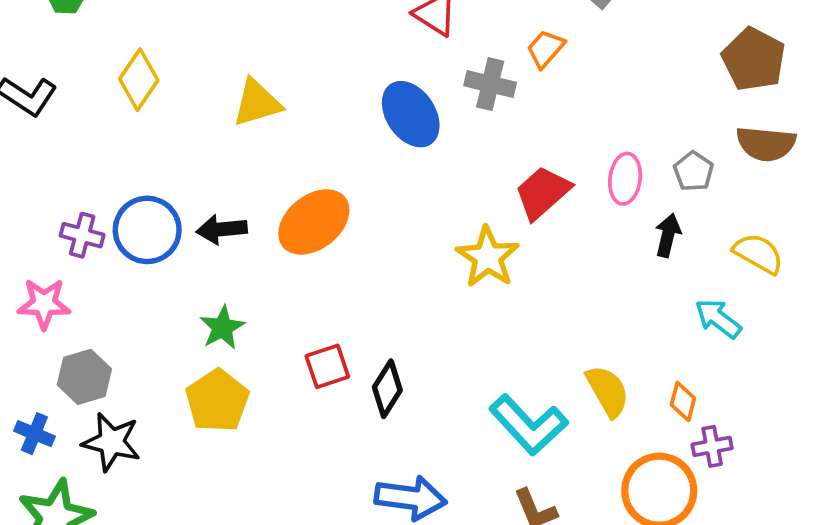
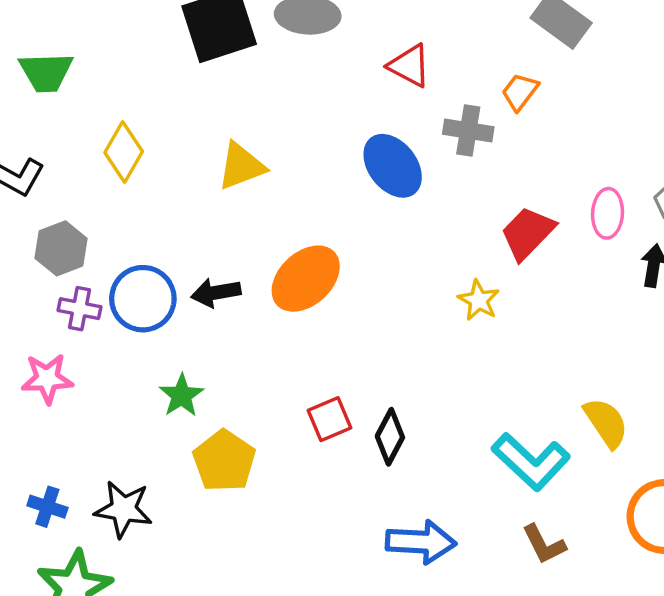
yellow star: (488, 257) -> (479, 300), size x0.7
green star: (222, 328) -> (181, 395), moved
gray hexagon: (84, 377) -> (61, 248), moved

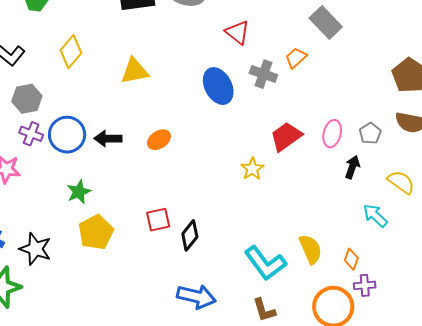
orange ellipse: (306, 279) -> (159, 140), size x0.6

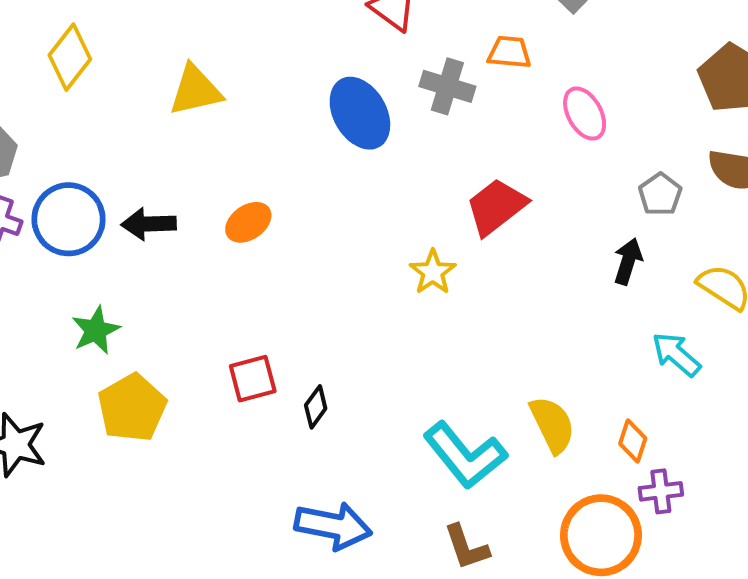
orange trapezoid: (296, 58) -> (509, 52), turned 50
pink ellipse: (332, 134) -> (585, 114), moved, turned -40
black diamond: (190, 235) -> (316, 407), size x0.7

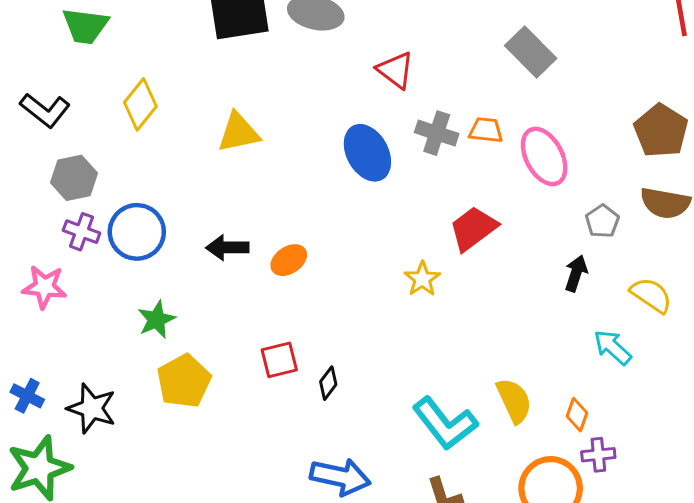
orange trapezoid: (509, 52) -> (486, 130), moved
pink ellipse: (585, 114) -> (544, 156), size x1.4
orange ellipse: (248, 222) -> (289, 260), moved
black arrow: (149, 224) -> (227, 248), moved

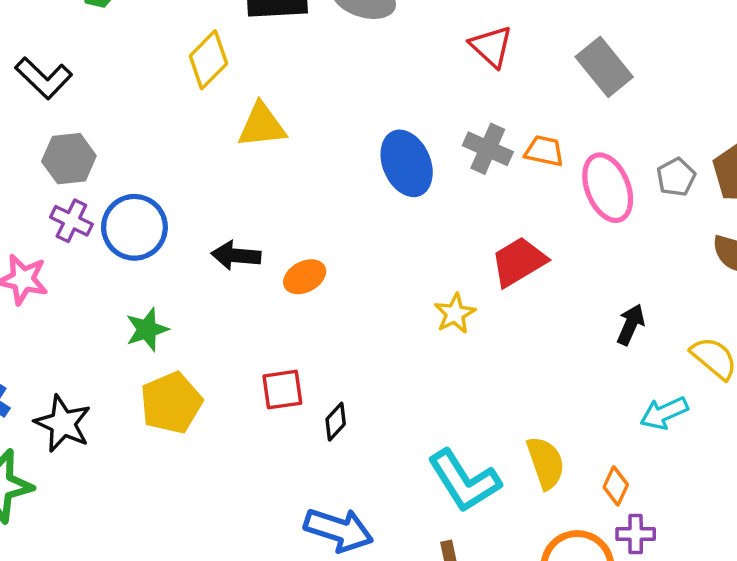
red triangle: (395, 70) -> (491, 46), moved
yellow diamond: (140, 104) -> (208, 60), moved
gray pentagon: (602, 221) -> (676, 177), moved
cyan arrow: (613, 347) -> (664, 413), turned -72

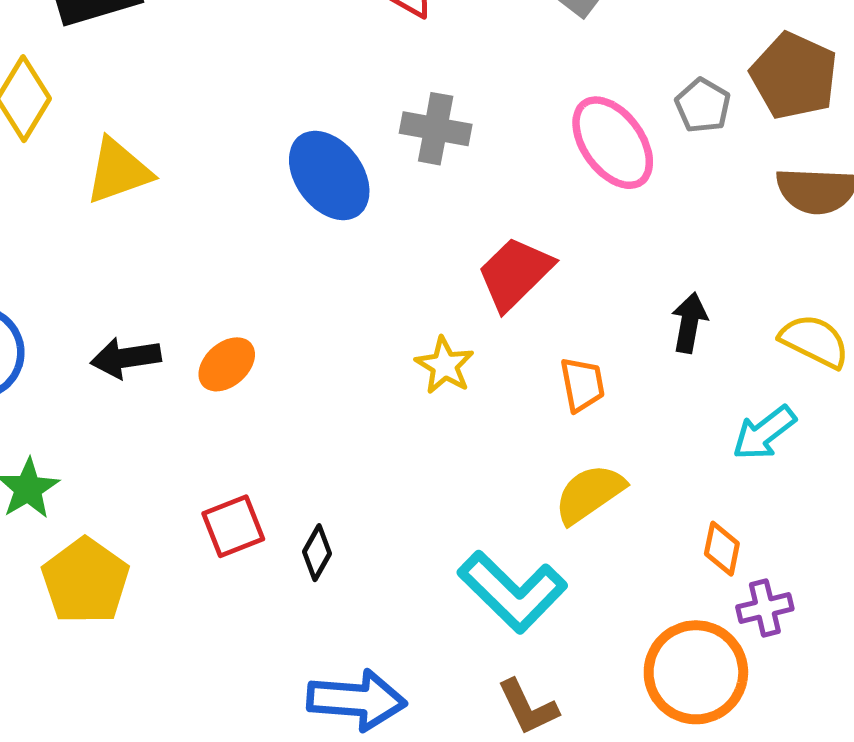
orange trapezoid: (544, 151) -> (582, 385), moved, turned 81
yellow semicircle: (546, 463) -> (589, 494), moved, turned -92

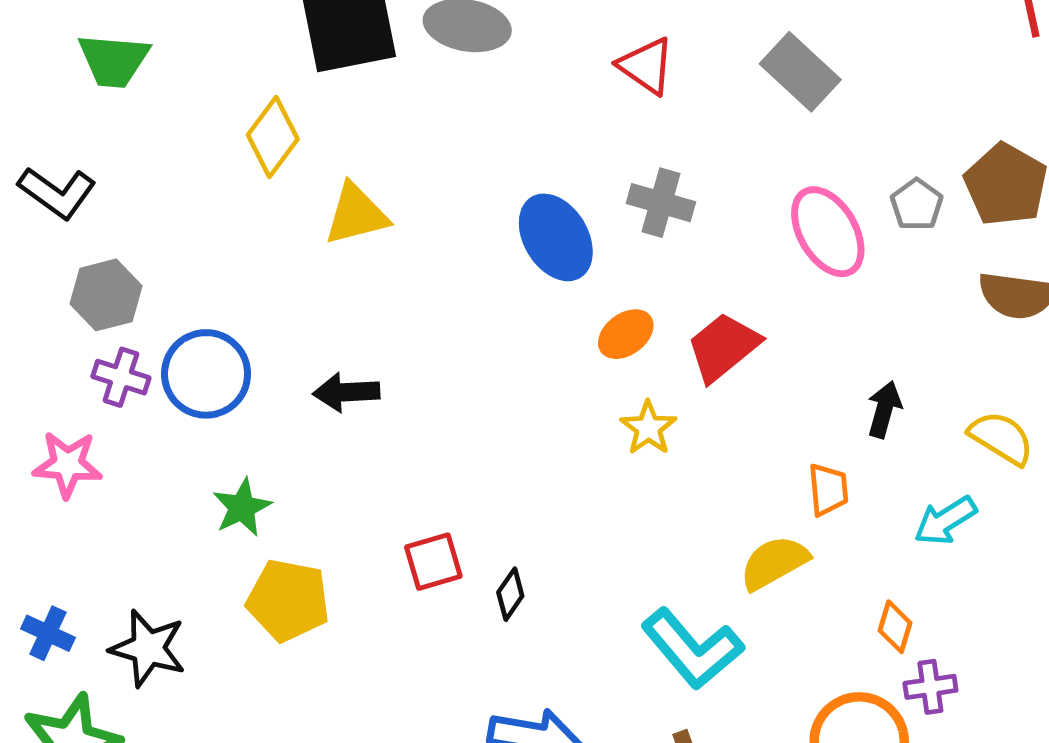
orange ellipse: (227, 364) -> (626, 334), moved
orange trapezoid: (582, 385) -> (828, 490), moved
yellow pentagon: (85, 581) -> (288, 600), turned -30

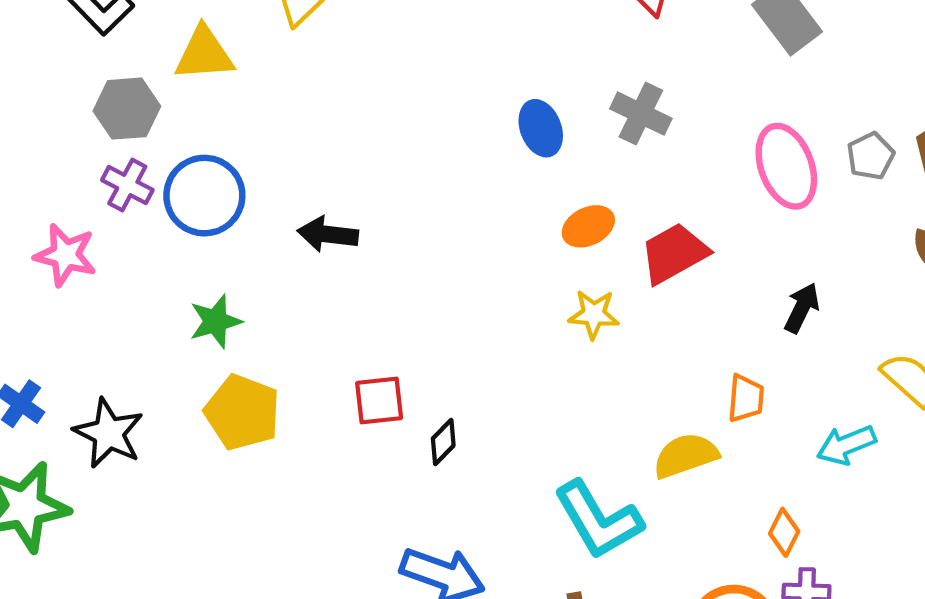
yellow triangle: (356, 214) -> (204, 54), moved
blue ellipse: (556, 237) -> (541, 128), size x0.7
black arrow: (884, 409) -> (802, 308), moved
yellow star: (648, 428) -> (594, 314), turned 30

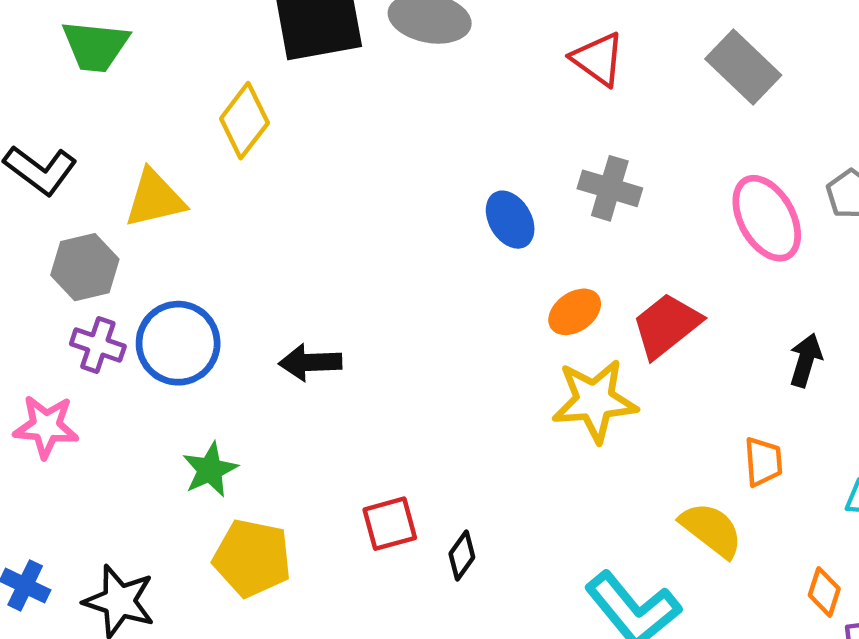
yellow star: (594, 314) -> (595, 401), size x1.6
yellow semicircle: (686, 456) -> (711, 530), turned 66

